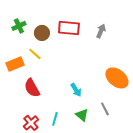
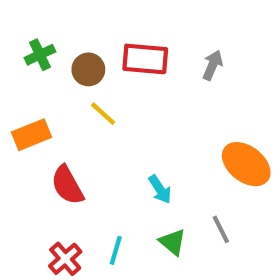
yellow line: (35, 54) -> (103, 114), moved

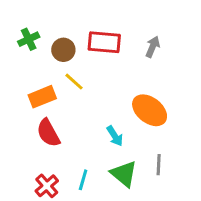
orange rectangle: (32, 135) -> (42, 97), moved
orange ellipse: (246, 164) -> (150, 110), moved
gray line: (221, 229) -> (159, 165), turned 30
green triangle: (173, 242) -> (124, 174), size x1.4

